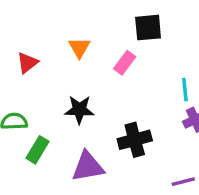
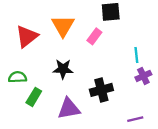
orange triangle: (79, 48) -> (63, 26), size x1.5
red triangle: (27, 63) -> (27, 36), size x1.5

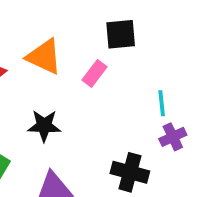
orange triangle: (63, 26) -> (44, 57), turned -35
black cross: (101, 90) -> (130, 172), moved, turned 30

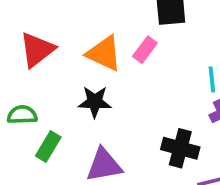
orange triangle: (44, 57) -> (104, 53), moved

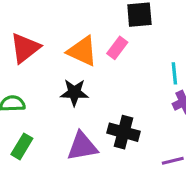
green rectangle: (48, 146) -> (22, 146), moved
black cross: (180, 148) -> (124, 132), moved

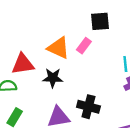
red triangle: (25, 48) -> (23, 64), moved, turned 30

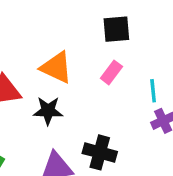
pink rectangle: (84, 46) -> (111, 72), moved

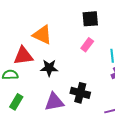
orange triangle: (56, 67) -> (42, 35), moved

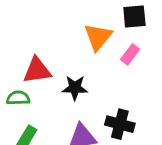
orange triangle: (42, 35) -> (98, 37), moved, turned 45

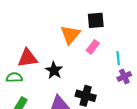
black star: (75, 88) -> (54, 70), turned 30

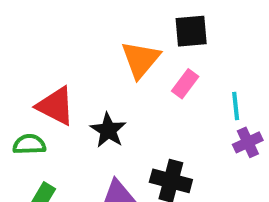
red triangle: (28, 58) -> (56, 106), turned 35

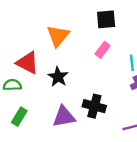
orange triangle: (141, 59) -> (58, 36), moved

